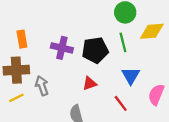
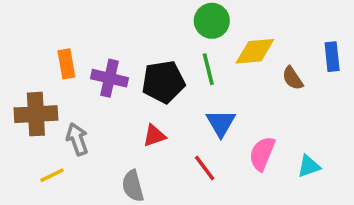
orange rectangle: (22, 39) -> (66, 64), moved
yellow line: (16, 98) -> (52, 175), moved

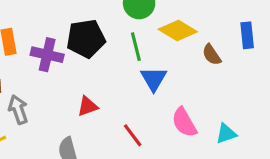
yellow diamond: (255, 51) -> (178, 30), turned 36
black pentagon: (163, 82) -> (86, 39), moved
blue triangle: (221, 123) -> (154, 79), moved
pink semicircle: (262, 154) -> (184, 122), turned -52

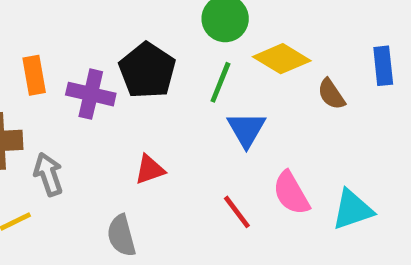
black pentagon: (86, 39) -> (147, 71), turned -30
green line: (136, 47) -> (220, 82), turned 36
cyan triangle: (226, 134) -> (352, 210), size x1.4
red line: (133, 135) -> (237, 212), moved

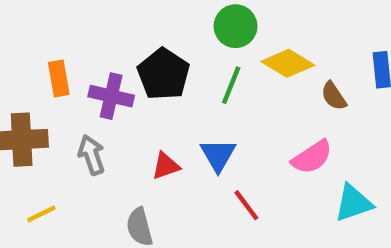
blue triangle: (246, 129) -> (218, 155), moved
gray arrow: (48, 174) -> (91, 155), moved
pink semicircle: (291, 193) -> (312, 157), moved, turned -93

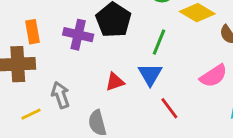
orange rectangle: (59, 79) -> (32, 32), moved
green line: (231, 85) -> (159, 42), moved
gray arrow: (91, 155) -> (60, 95), moved

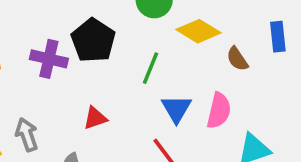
blue triangle: (150, 74) -> (176, 109), moved
pink semicircle: (213, 76) -> (219, 111), turned -44

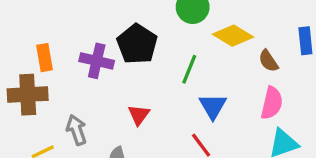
pink semicircle: (219, 111) -> (272, 103), moved
red triangle: (95, 118) -> (139, 115), turned -35

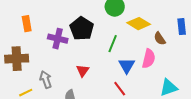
orange rectangle: (44, 58) -> (27, 24), moved
pink semicircle: (272, 103) -> (149, 59), moved

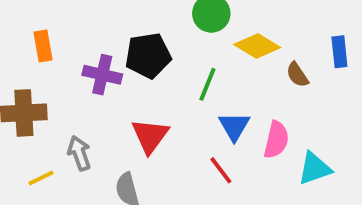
black pentagon: (82, 29) -> (148, 56), turned 30
pink semicircle: (149, 59) -> (276, 140), moved
red triangle: (83, 71) -> (150, 136), size x1.5

